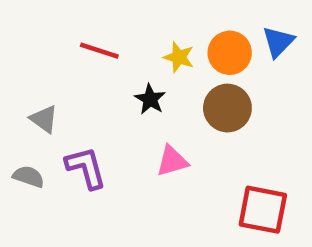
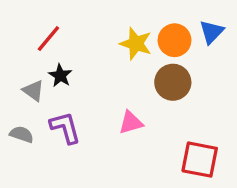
red line: (99, 51) -> (48, 39), moved, turned -68
yellow star: (179, 57) -> (136, 44), size x1.4
black star: (150, 99) -> (60, 76), moved

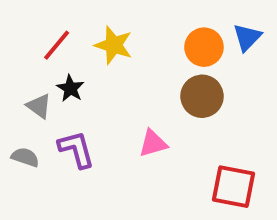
yellow star: (136, 44) -> (114, 45), moved

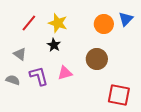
black star: (70, 88) -> (54, 45), moved
brown circle: (202, 96) -> (97, 59), moved
pink triangle: (153, 143) -> (65, 73), moved

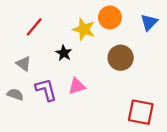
yellow star: (58, 23) -> (84, 29), moved
orange circle: (104, 24) -> (110, 17), moved
brown circle: (97, 59) -> (121, 58), moved

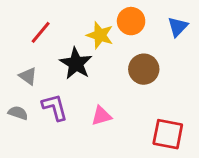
black star: (64, 53) -> (76, 63), size x1.6
pink triangle: (77, 86) -> (101, 116), moved

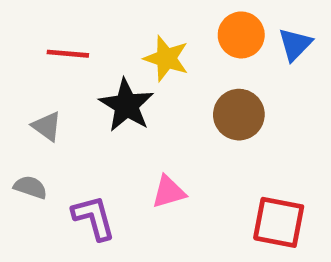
orange circle: (131, 21) -> (241, 35), moved
red line: (41, 32) -> (68, 54), turned 55
purple L-shape: (55, 107) -> (94, 218), moved

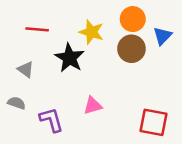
blue triangle: (295, 44) -> (162, 36), moved
brown circle: (239, 115) -> (131, 49), moved

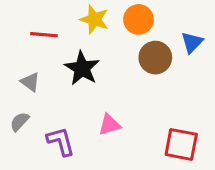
orange circle: (133, 19) -> (139, 19), moved
yellow star: (91, 32) -> (94, 19), moved
gray semicircle: (17, 103) -> (20, 122), turned -66

